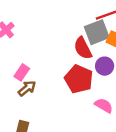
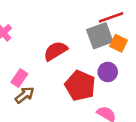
red semicircle: (83, 48) -> (55, 51), moved, turned 85

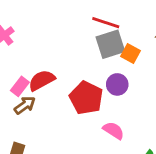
red line: (111, 17) -> (106, 23), moved, turned 35
red semicircle: (55, 51) -> (42, 80), moved

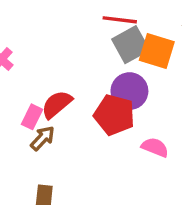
orange square: (131, 54) -> (157, 51), size x1.5
purple circle: (117, 84) -> (129, 91), moved, size x1.4

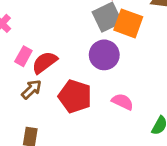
red pentagon: (114, 115) -> (75, 96), moved
pink rectangle: (32, 117) -> (23, 56), moved

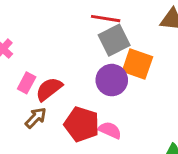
orange square: (128, 23) -> (137, 64), moved
pink semicircle: (123, 102) -> (110, 130), moved

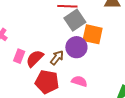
brown arrow: (36, 118) -> (57, 58), moved
red pentagon: (82, 124) -> (47, 82), moved

